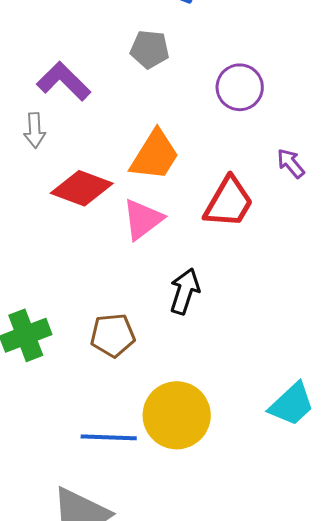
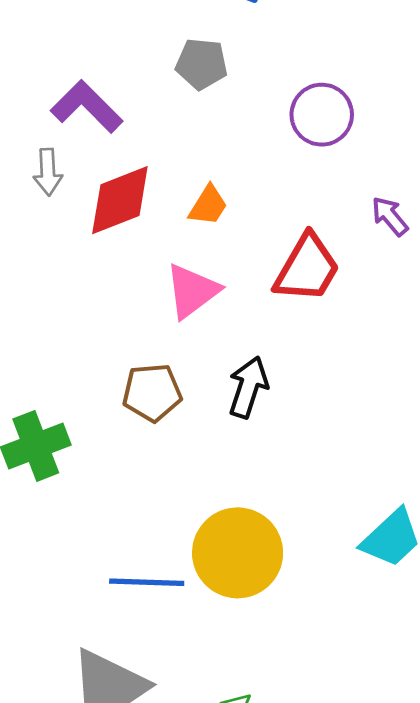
orange trapezoid: (155, 155) -> (208, 205), size x0.6
red diamond: (82, 188) -> (120, 200), moved, turned -42
brown pentagon: (113, 335) -> (152, 393), moved

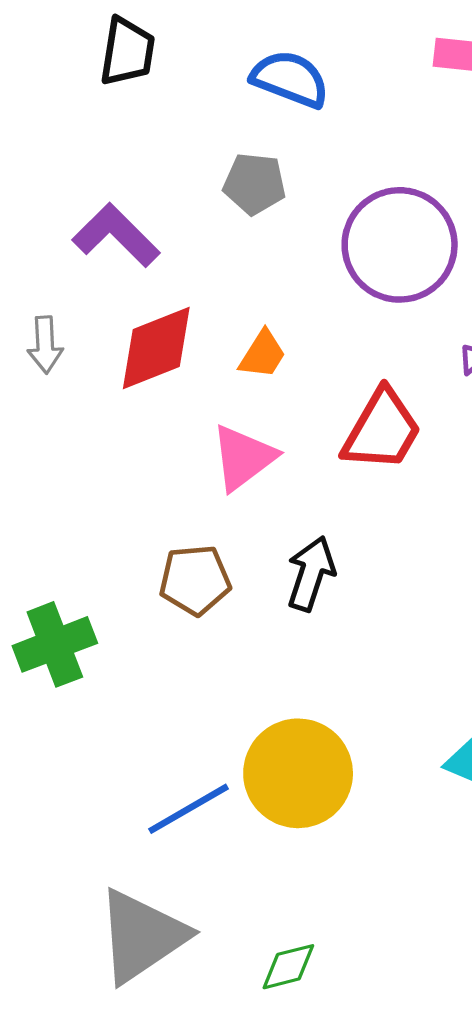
purple circle: (322, 115) -> (400, 245), size x1.5
gray arrow: (48, 172) -> (45, 345), moved
blue line: (147, 582) -> (189, 809), turned -32

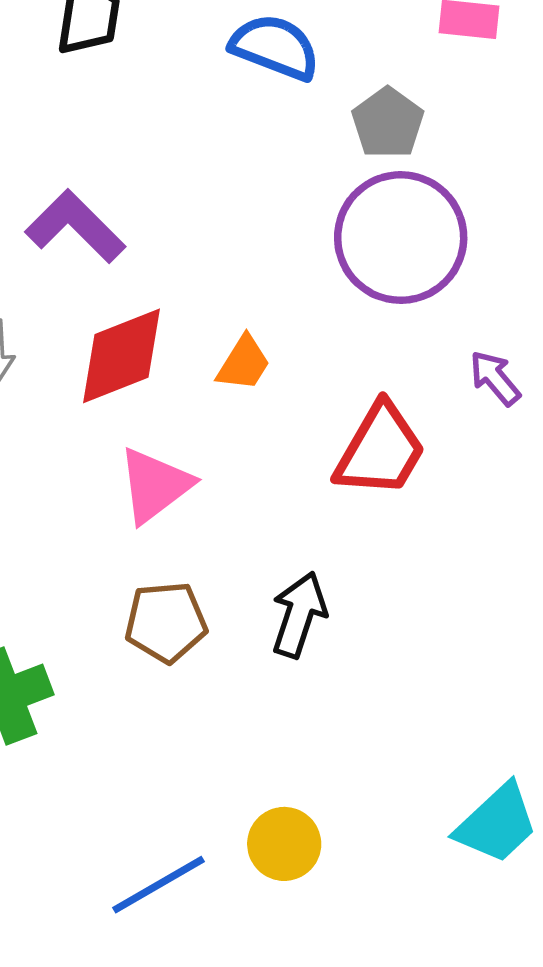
gray pentagon: (255, 184) -> (388, 123), moved, turned 30
pink triangle: (243, 458) -> (155, 485), moved
yellow circle: (298, 773) -> (284, 844), size x0.6

